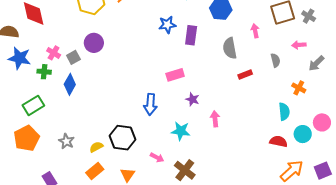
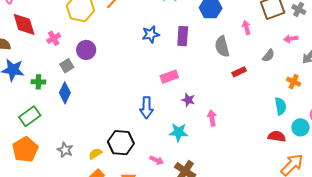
blue star: (167, 25) -> (151, 34), moved
pink cross: (54, 53) -> (54, 38), moved, turned 32
gray semicircle: (275, 60) -> (269, 56), turned 56

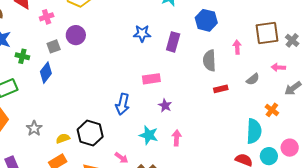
cyan semicircle: (281, 106) -> (254, 131), size x1.4
pink arrow: (212, 118) -> (177, 138), moved

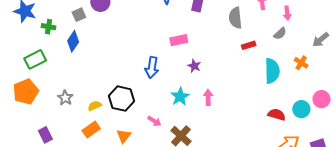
pink arrow: (278, 67) -> (287, 13), moved, turned -96
cyan semicircle: (254, 131) -> (272, 71), moved
cyan star: (149, 135) -> (180, 97), turned 30

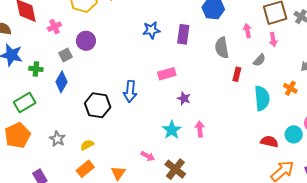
gray semicircle: (280, 33) -> (259, 60), moved
red rectangle: (249, 45) -> (237, 74), turned -56
blue arrow: (152, 68) -> (130, 91), moved
black hexagon: (122, 99) -> (98, 105), moved

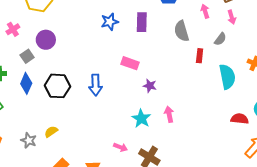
pink rectangle: (167, 74) -> (130, 63), turned 42
black hexagon: (98, 105) -> (57, 86), moved
yellow semicircle: (87, 145) -> (51, 132), moved

